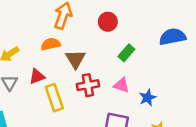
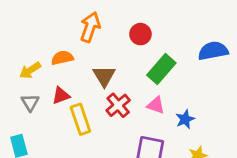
orange semicircle: (51, 44) -> (62, 58), moved
green rectangle: (126, 53) -> (161, 69), size x1.5
red cross: (88, 85) -> (118, 105), turned -30

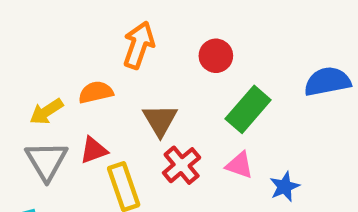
gray triangle: (30, 102) -> (46, 161), size x1.5

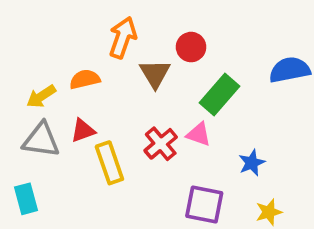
brown triangle: (160, 120) -> (155, 74), moved
gray triangle: (46, 161) -> (41, 140), turned -51
pink triangle: (239, 165) -> (199, 134), moved

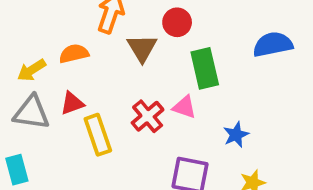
green rectangle: (219, 94) -> (205, 68), turned -54

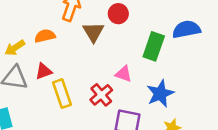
green rectangle: (205, 68) -> (154, 46), moved, turned 32
red cross: (148, 116) -> (101, 95), moved
blue star: (236, 135) -> (160, 94), size x1.5

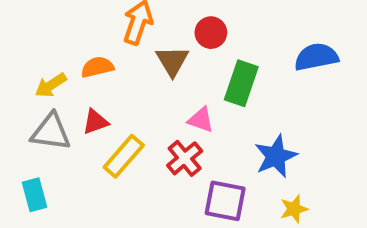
green rectangle: (154, 46) -> (241, 83), moved
pink triangle: (124, 74) -> (201, 120), moved
yellow rectangle: (62, 94) -> (124, 156), turned 60

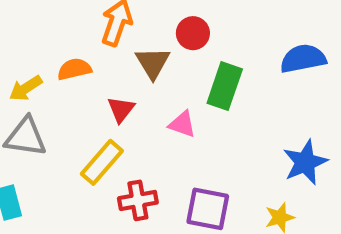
red triangle: (95, 122) -> (121, 109), moved, turned -32
blue star: (276, 156) -> (305, 162), moved
red cross: (185, 158) -> (138, 200), moved, turned 30

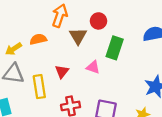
red triangle: (121, 109) -> (62, 72), moved
yellow rectangle: (102, 162) -> (39, 87), moved, turned -50

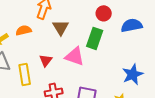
red circle: (98, 21) -> (104, 13), moved
pink triangle: (93, 67) -> (75, 56), size x1.5

